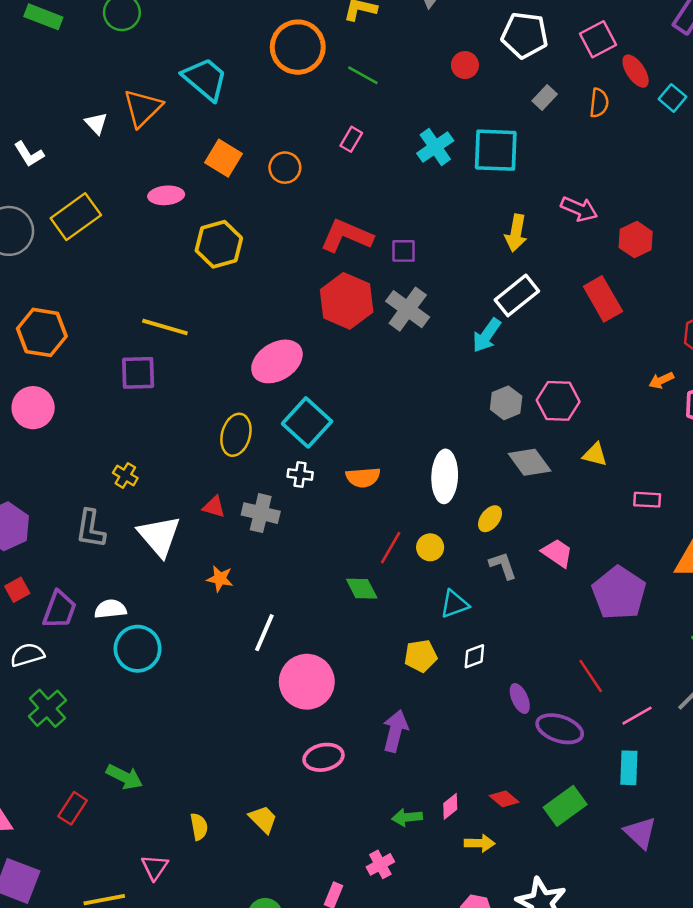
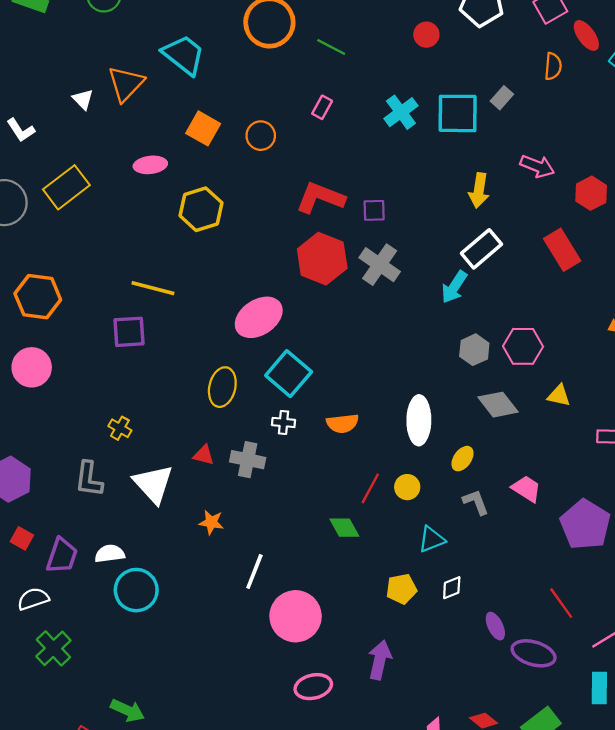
gray rectangle: (545, 98) -> (502, 98), moved
red square: (17, 590) -> (22, 538), turned -30

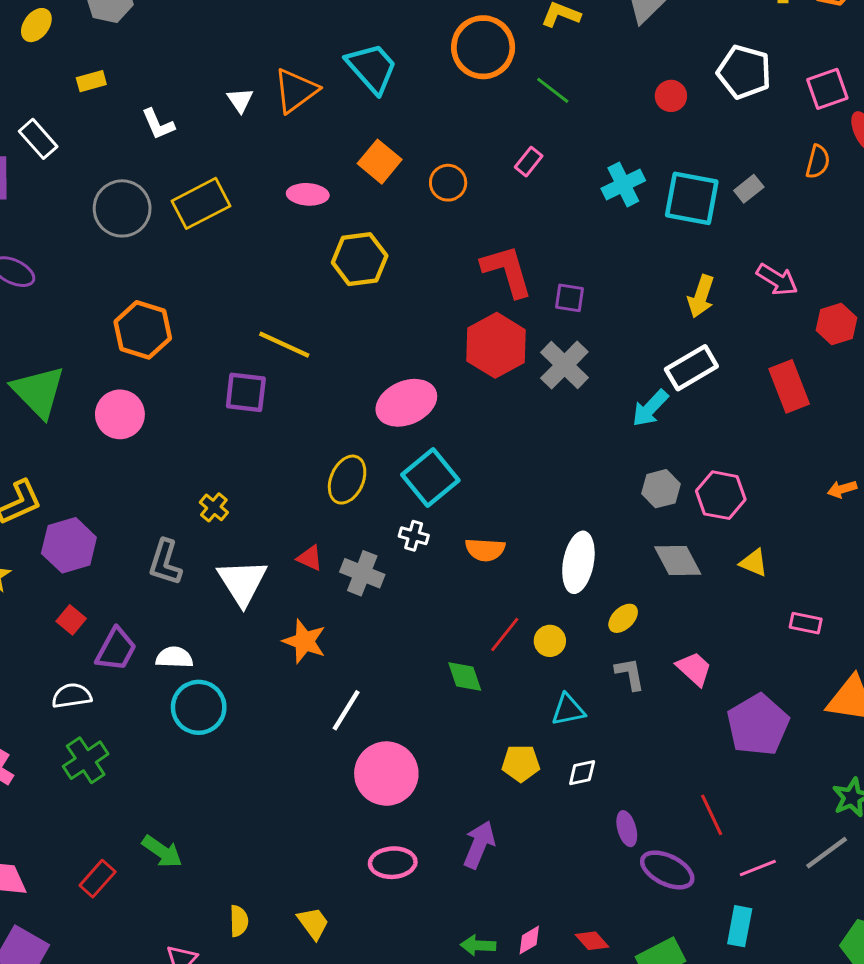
red L-shape: (320, 198) -> (507, 271), turned 42
orange star: (211, 522) -> (304, 641), size x1.4

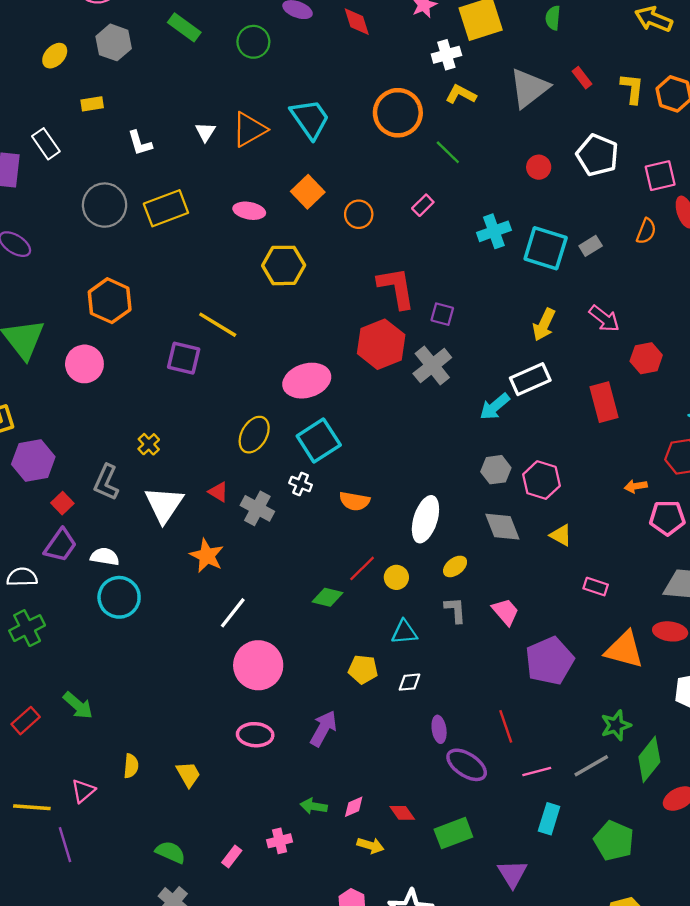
red square: (71, 620) -> (62, 503), moved
green diamond: (465, 676) -> (327, 597), turned -64
cyan rectangle: (740, 926) -> (549, 819), moved

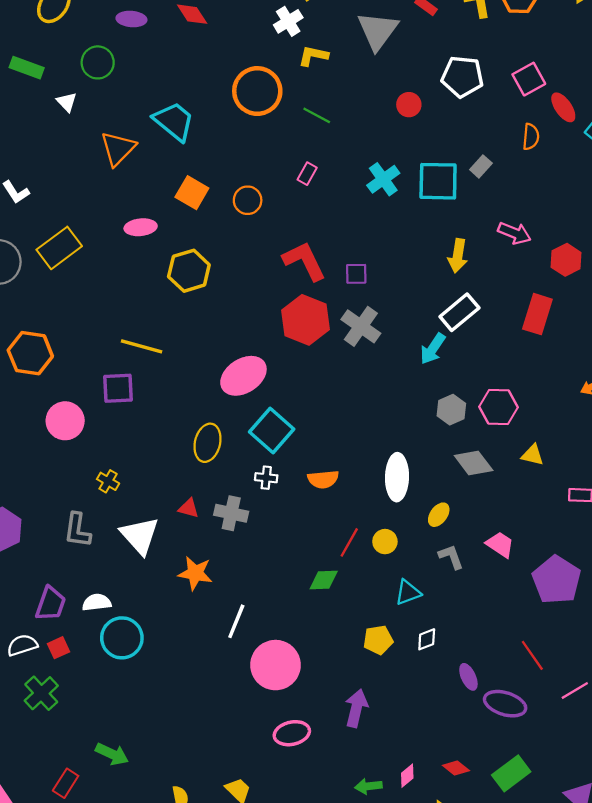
white triangle: (205, 132) -> (67, 102), moved
pink circle: (84, 364) -> (65, 421), moved
red rectangle: (604, 402) -> (537, 314), turned 48
red square: (62, 503) -> (59, 648), moved, turned 35

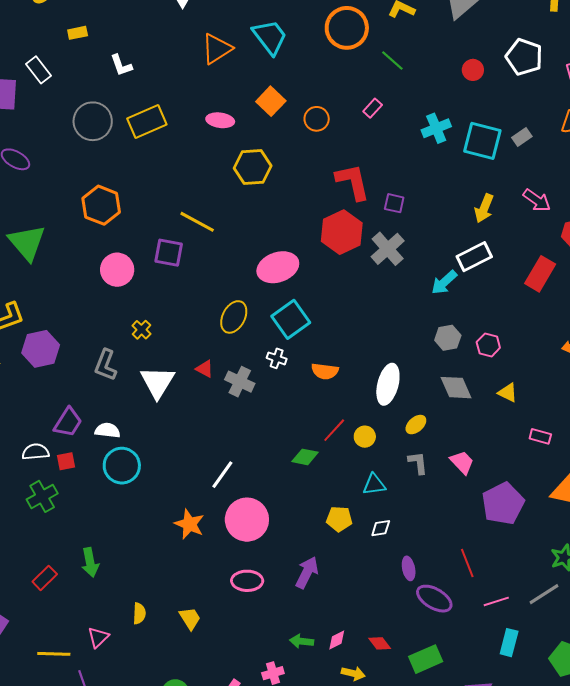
pink hexagon: (498, 407) -> (488, 345), size x0.7
orange star: (195, 573) -> (189, 524), moved
green arrow: (112, 754) -> (90, 562), turned 40

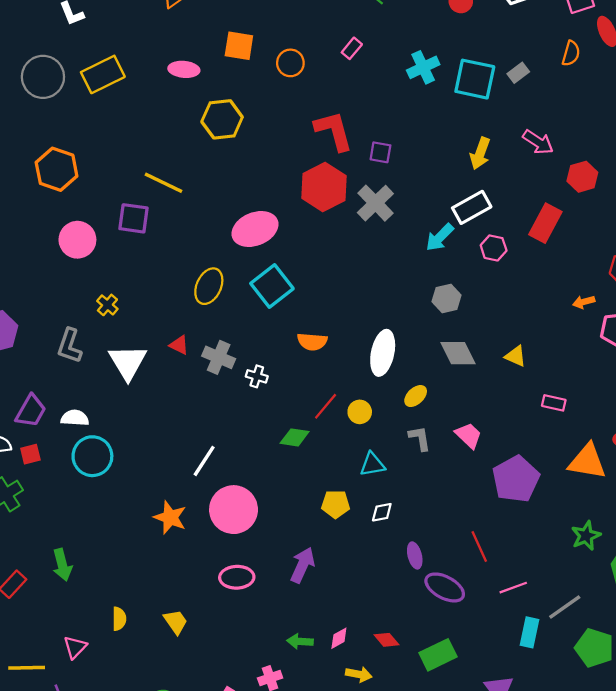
orange square: (271, 101) -> (239, 46), turned -32
pink hexagon: (488, 345) -> (494, 248), moved
white cross: (277, 358) -> (257, 376), moved
gray line: (544, 594) -> (565, 607), moved

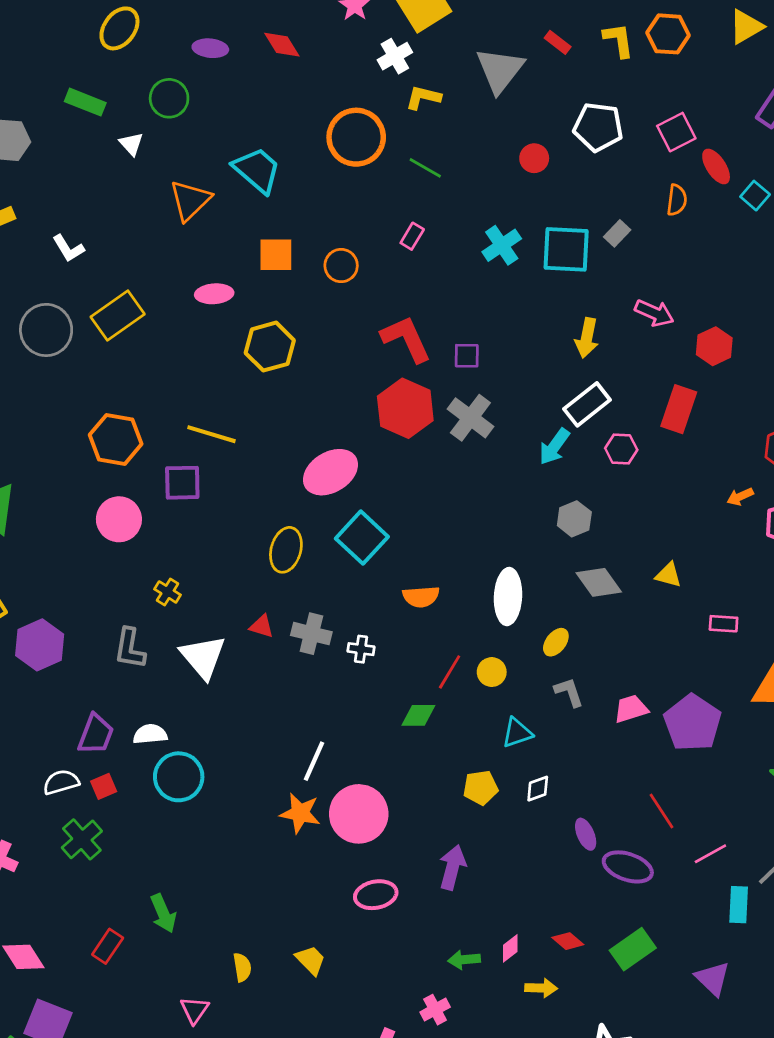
orange hexagon: (57, 169) -> (116, 439), moved
pink trapezoid: (469, 435) -> (631, 709), moved, turned -52
orange star: (170, 517) -> (300, 813), moved

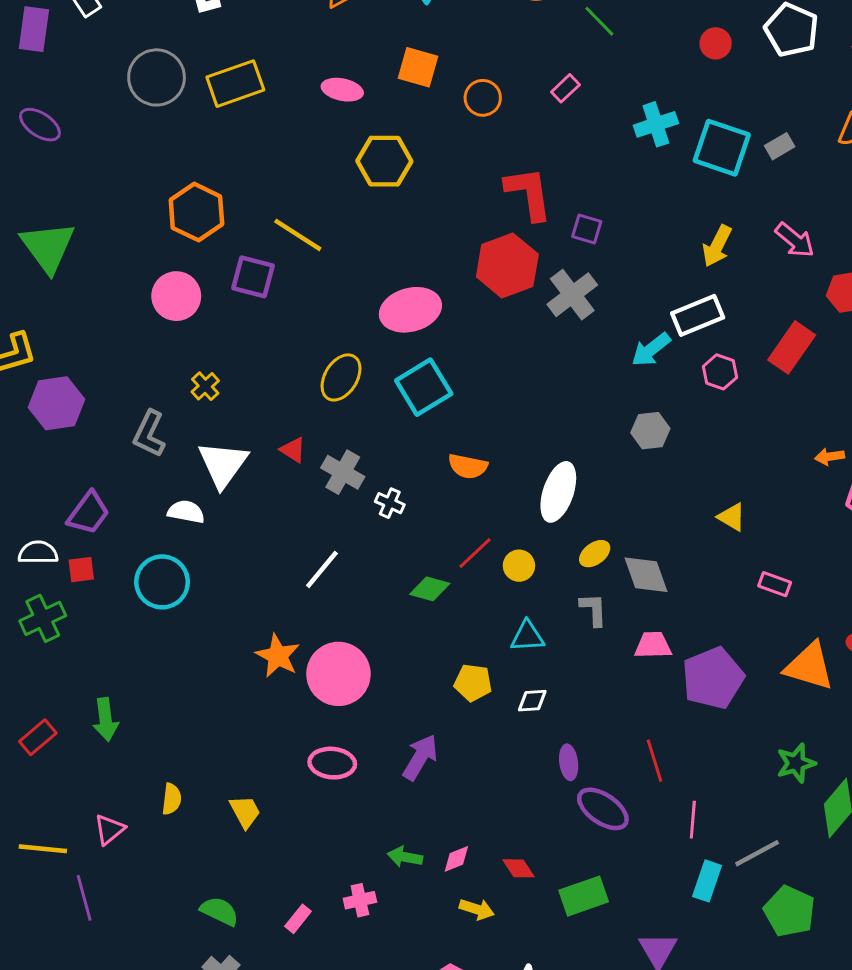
gray diamond: (599, 582) -> (646, 575), moved
white semicircle: (150, 734) -> (186, 512), moved
white line: (314, 761) -> (322, 569), moved
pink line: (710, 854) -> (693, 820), turned -72

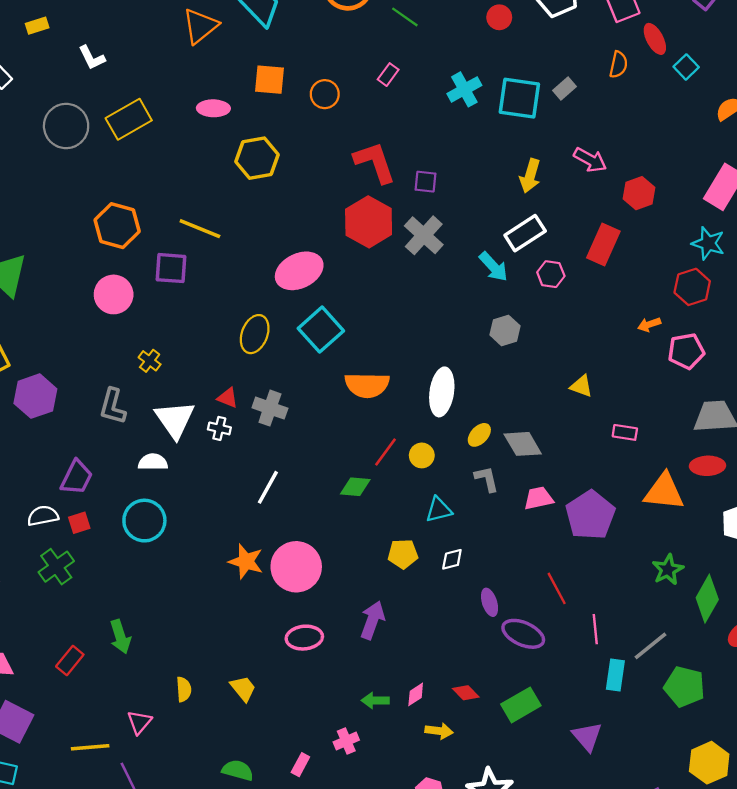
cyan arrow: (651, 350) -> (494, 267), turned -84
orange semicircle: (468, 466) -> (367, 385), size x1.4
white cross: (390, 503) -> (219, 428), moved

